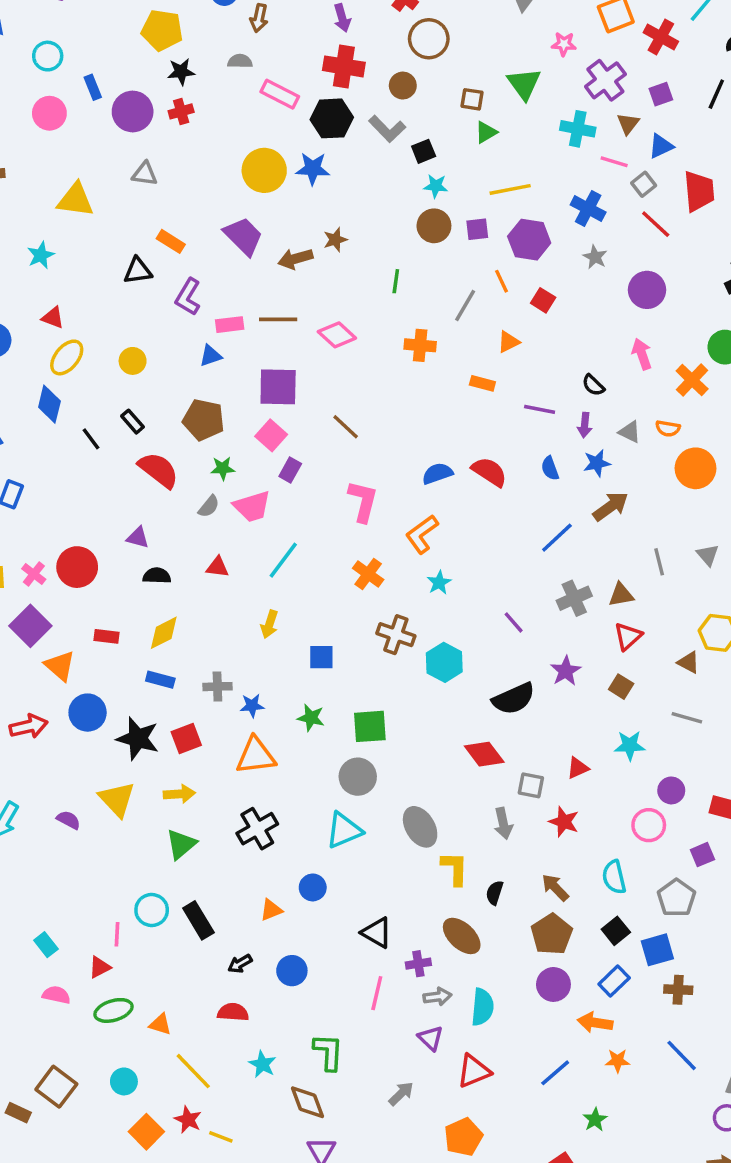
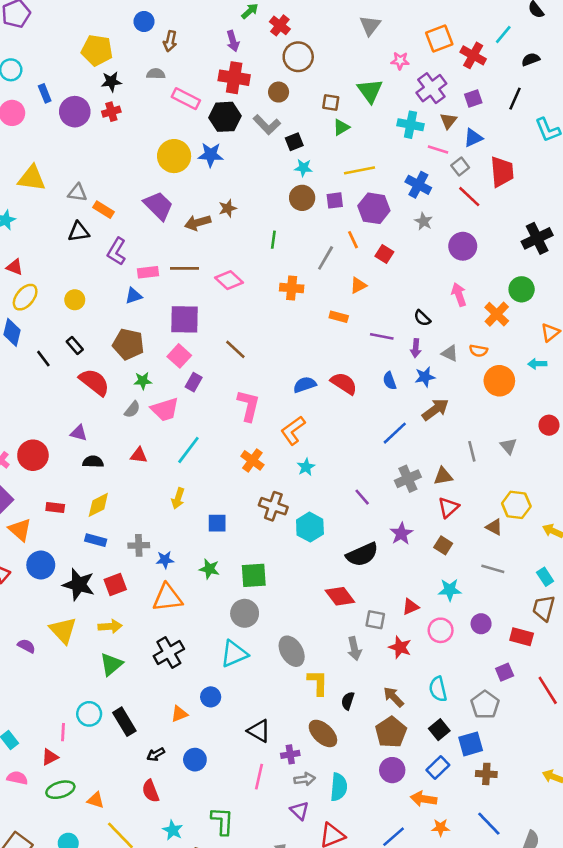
gray triangle: (145, 174) -> (77, 193), moved
pink circle: (649, 825) -> (441, 630), moved
red semicircle: (233, 1012) -> (151, 791), turned -115

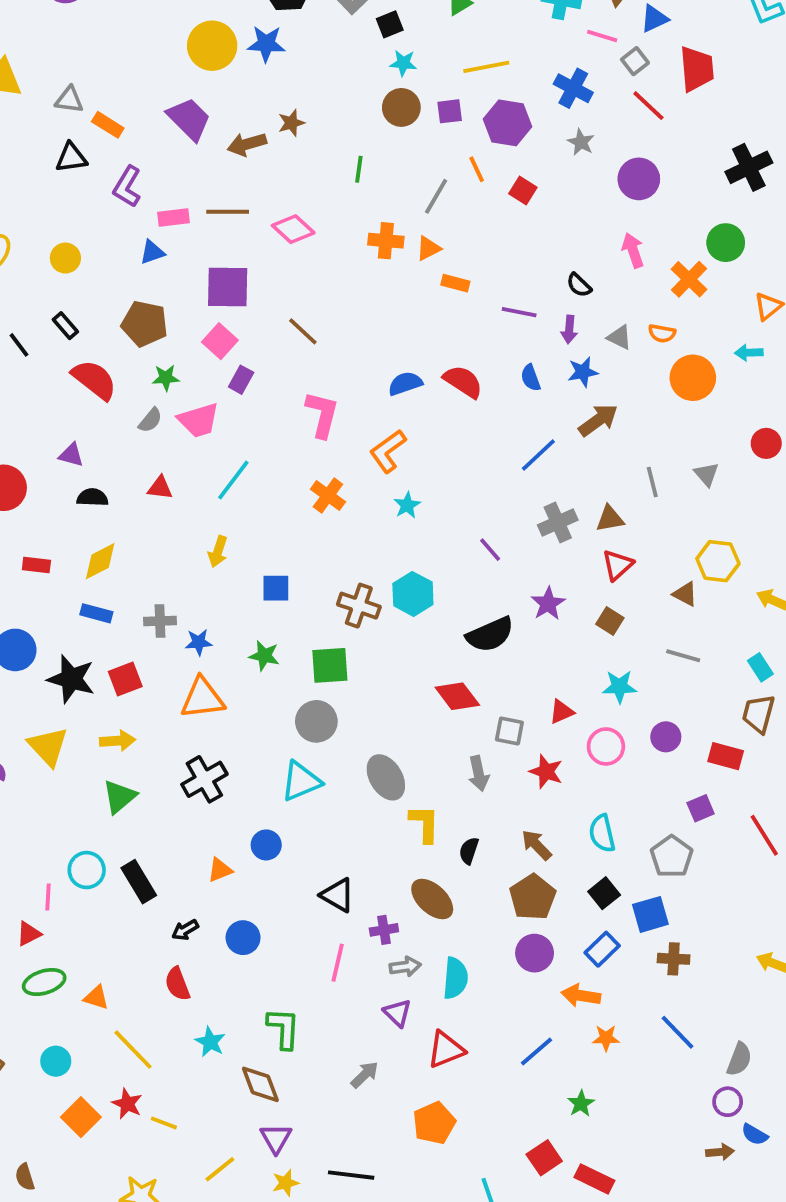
orange triangle: (358, 285) -> (428, 248), moved
brown cross: (273, 506) -> (359, 606), moved

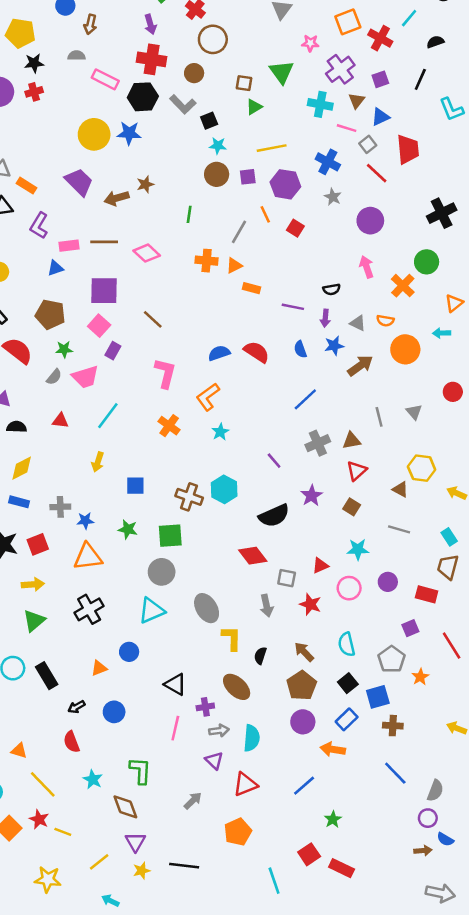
black semicircle: (579, 285) -> (332, 289), turned -54
brown arrow: (598, 420) -> (360, 366), moved
orange star: (606, 1038) -> (420, 677), moved, turned -30

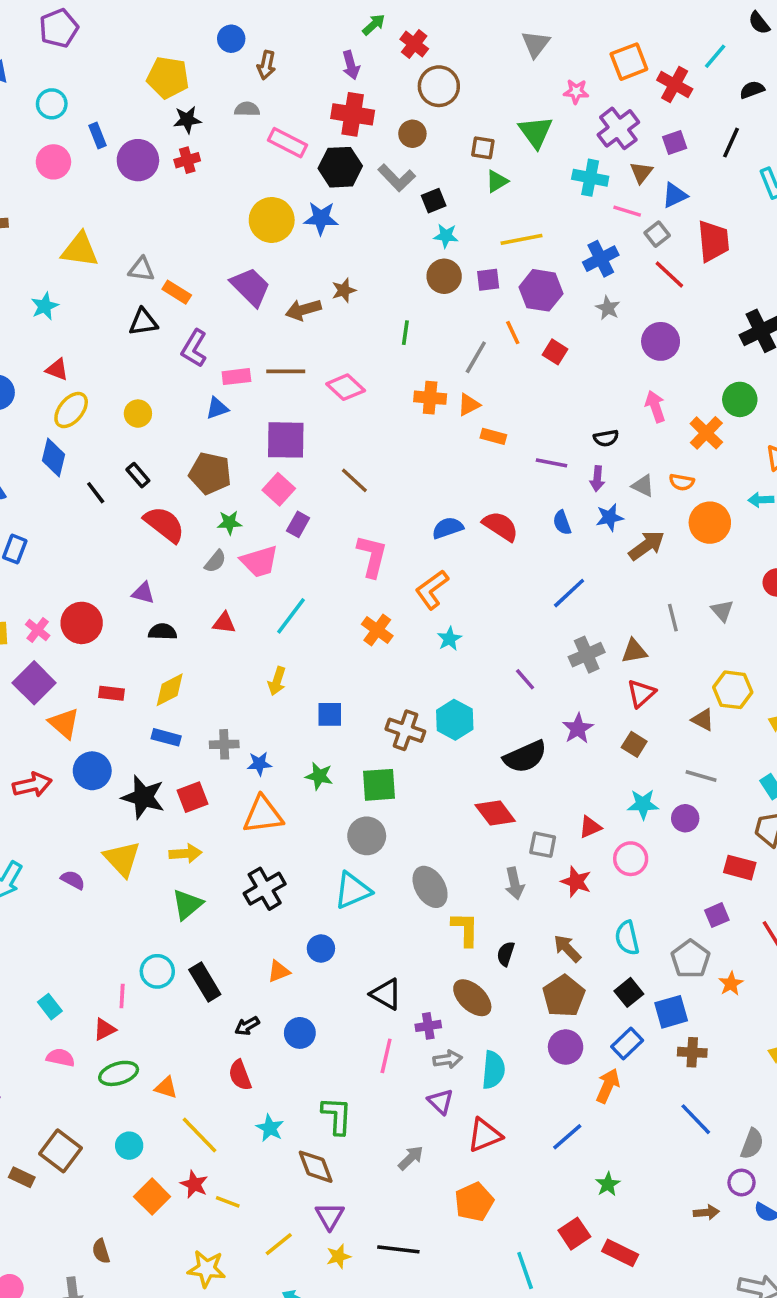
blue cross: (328, 162) -> (601, 259), turned 35
purple circle: (388, 582) -> (685, 818), moved
orange arrow: (333, 749) -> (608, 1086), turned 105
brown arrow: (423, 851) -> (706, 1212), moved

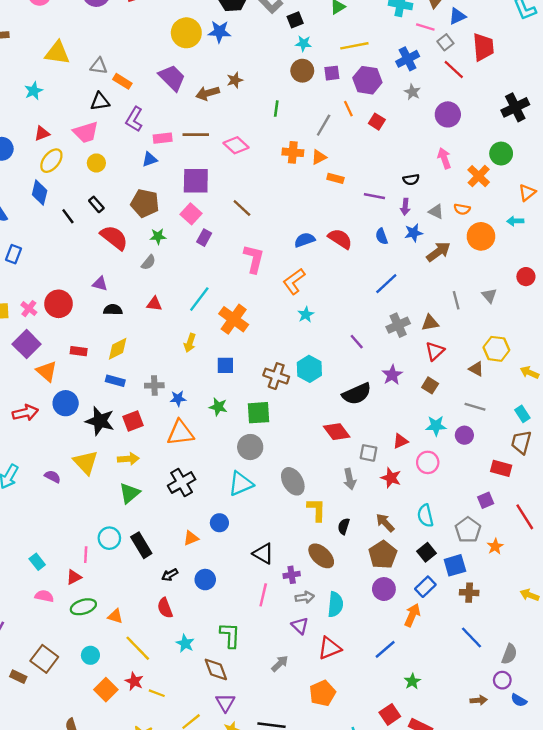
red triangle: (57, 370) -> (42, 133), turned -42
pink trapezoid: (259, 561) -> (86, 132), moved
orange cross: (377, 630) -> (234, 319), moved, size x1.4

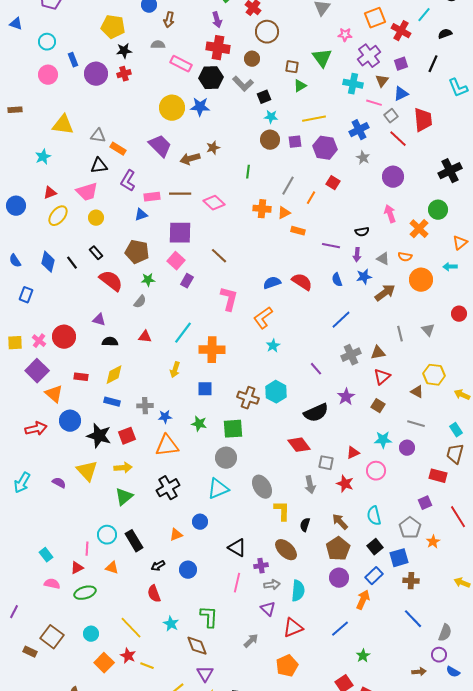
orange line: (348, 109) -> (311, 198), moved, turned 56
blue diamond: (40, 193) -> (48, 262), moved
orange cross: (234, 319) -> (212, 350), turned -35
orange triangle: (115, 616) -> (112, 568), moved

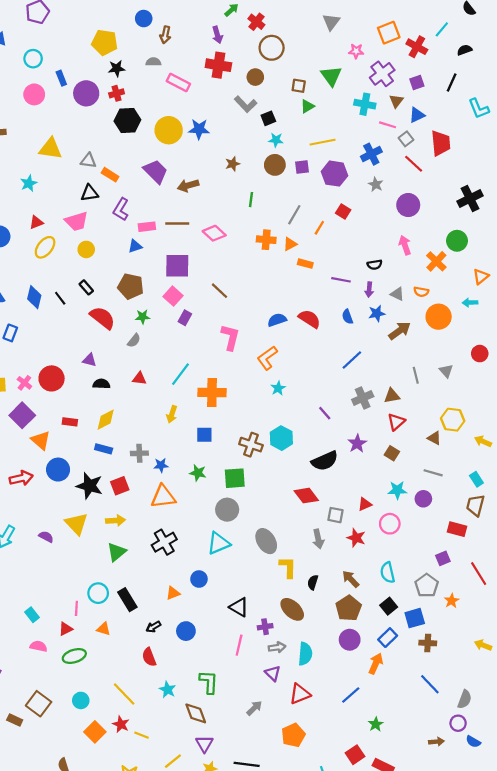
black hexagon: (211, 78) -> (127, 120), moved
brown star: (213, 148) -> (233, 164), moved

